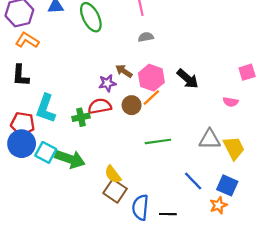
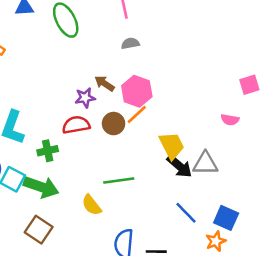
black arrow: (188, 79) -> (179, 166), moved
green cross: (81, 117) -> (48, 151), moved
green line: (158, 141) -> (119, 180), moved
yellow trapezoid: (234, 148) -> (172, 146), moved
brown square: (115, 191) -> (39, 230), moved

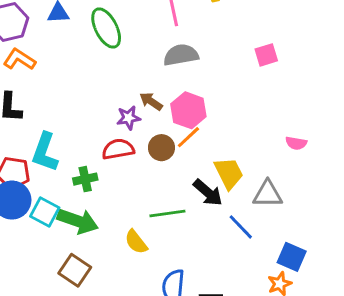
gray semicircle: (130, 43) -> (181, 55), size x1.6
pink square: (249, 85) -> (266, 55), moved
black arrow: (179, 166) -> (208, 193), moved
blue line: (186, 213) -> (241, 227), moved

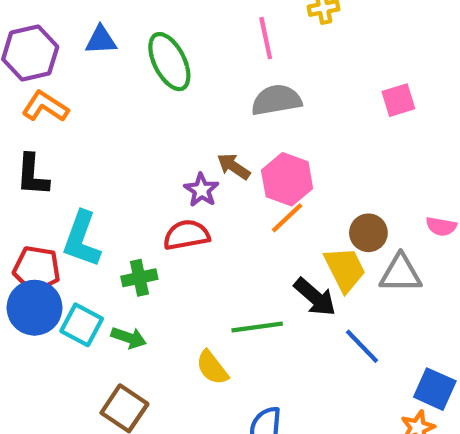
purple star: (129, 118) -> (201, 190), turned -30
brown circle: (161, 148) -> (368, 233), moved
gray triangle: (268, 194) -> (401, 273), moved
green arrow: (78, 221) -> (129, 338), size x0.6

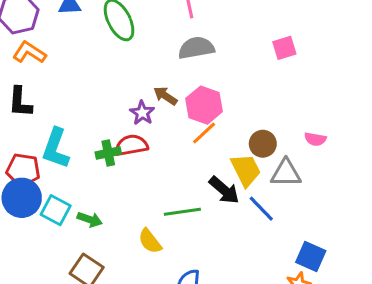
green cross: (139, 278) -> (108, 153), moved
blue line: (362, 346) -> (261, 209), moved

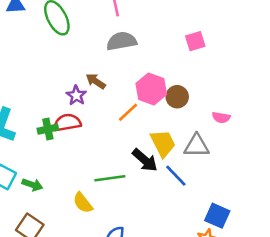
pink hexagon: (204, 105) -> (151, 89), moved
brown circle: (263, 144) -> (177, 97), moved

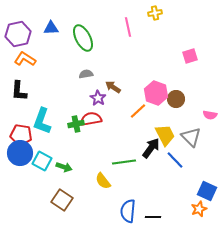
gray semicircle: (122, 41) -> (86, 74), moved, size x0.6
gray triangle: (197, 146) -> (191, 137), turned 45
black arrow: (145, 160) -> (151, 148), turned -95

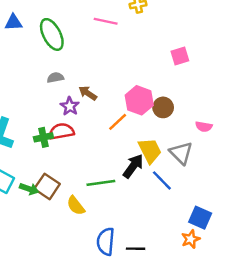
pink line: (128, 27) -> (106, 21), turned -66
brown square: (62, 200) -> (47, 186), moved

